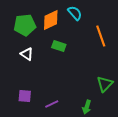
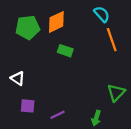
cyan semicircle: (75, 13) -> (102, 14), moved
white triangle: (27, 54) -> (18, 78), moved

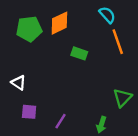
green rectangle: (65, 51) -> (79, 53), moved
purple line: (58, 115) -> (61, 121), turned -32

